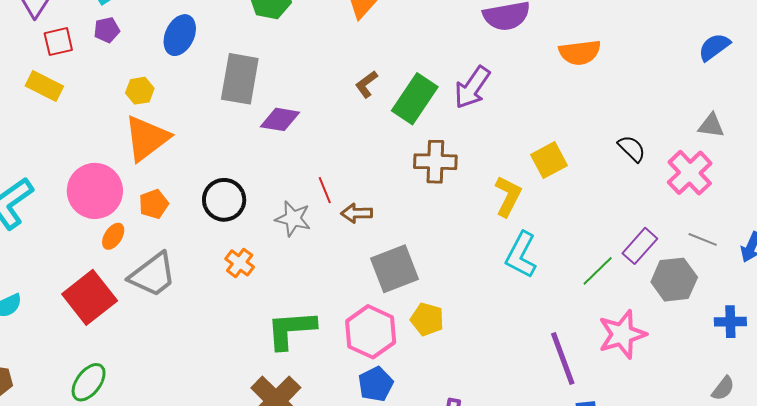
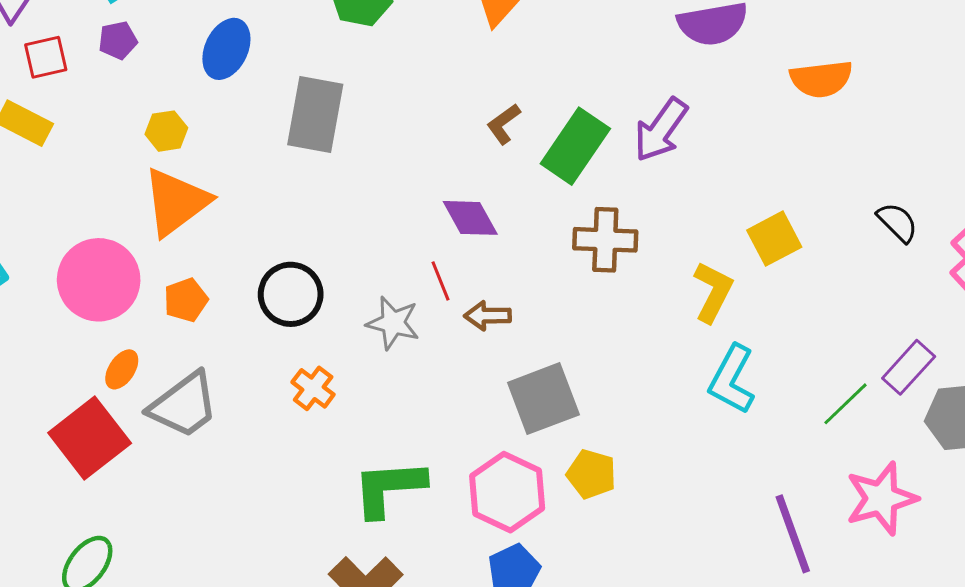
purple diamond: (280, 119) -> (470, 218), moved, turned 51
orange ellipse: (113, 236) -> (122, 369), moved

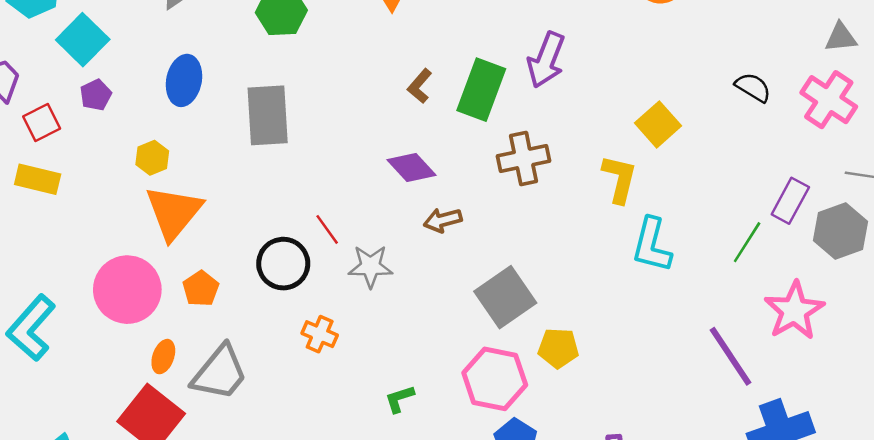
red line: (440, 281) -> (327, 229), moved
brown arrow: (488, 316) -> (443, 220), moved
green L-shape: (389, 488) -> (400, 399), size x0.5

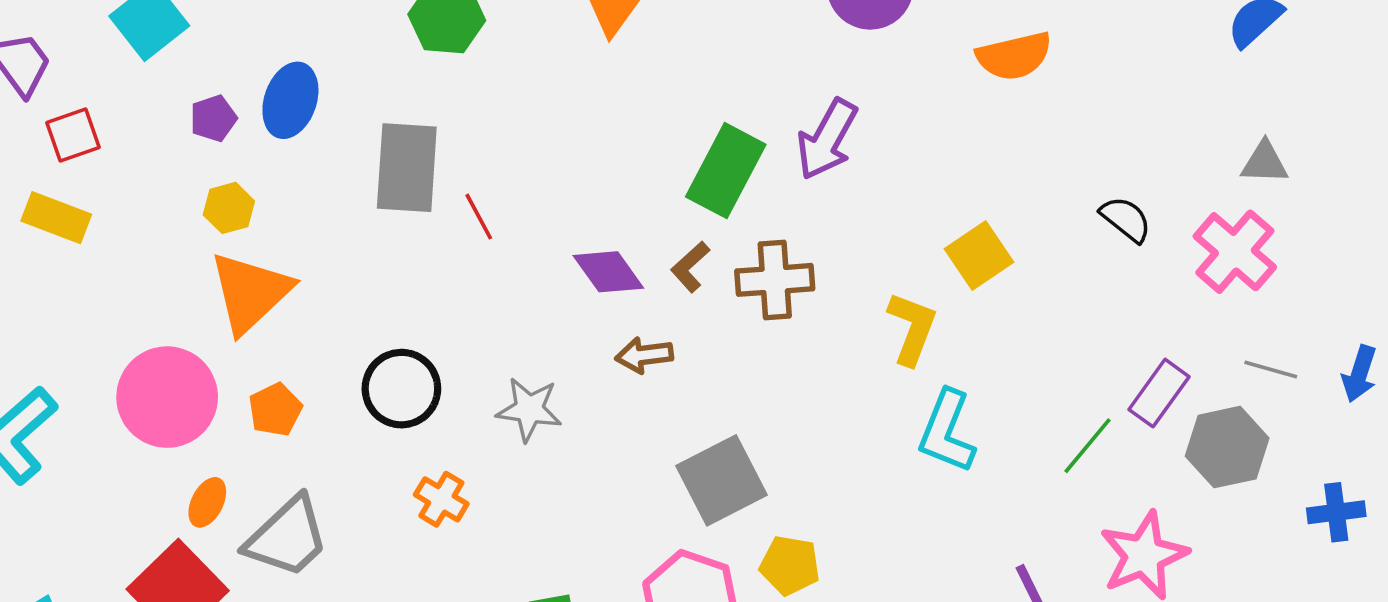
brown L-shape: (420, 86) -> (690, 267), moved
purple pentagon: (96, 95) -> (213, 118), moved
red line: (327, 229) -> (479, 217), moved

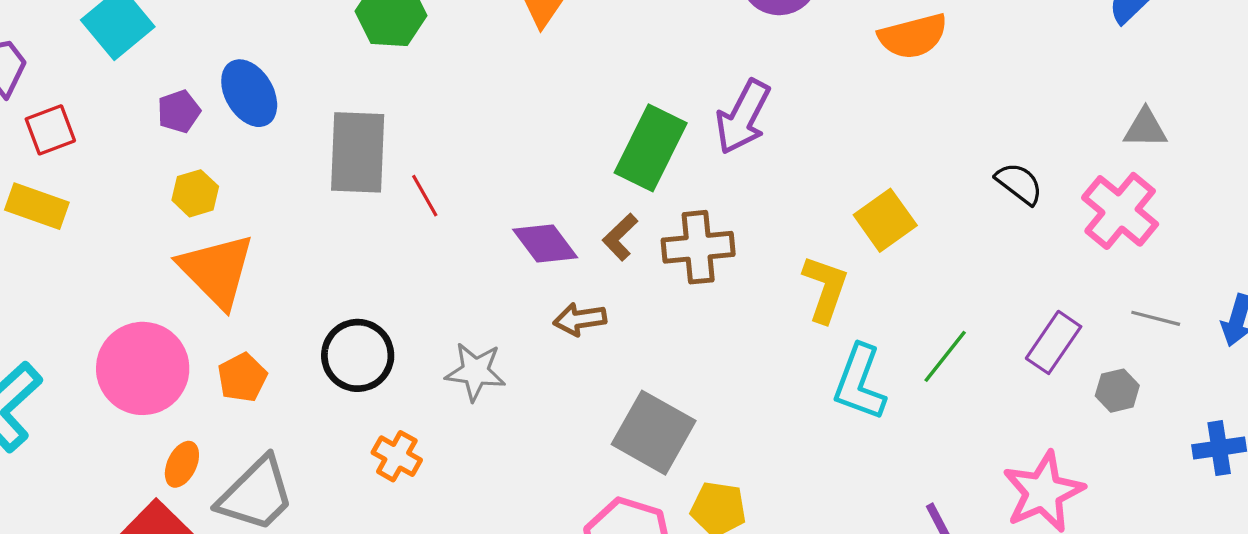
blue ellipse: (290, 100) -> (249, 93), turned -48
orange triangle: (250, 292) -> (217, 270), turned -30
green line: (1088, 446) -> (945, 356), moved
gray hexagon: (1227, 447) -> (1117, 391), size x0.6
gray square: (721, 480) -> (654, 433), turned -32

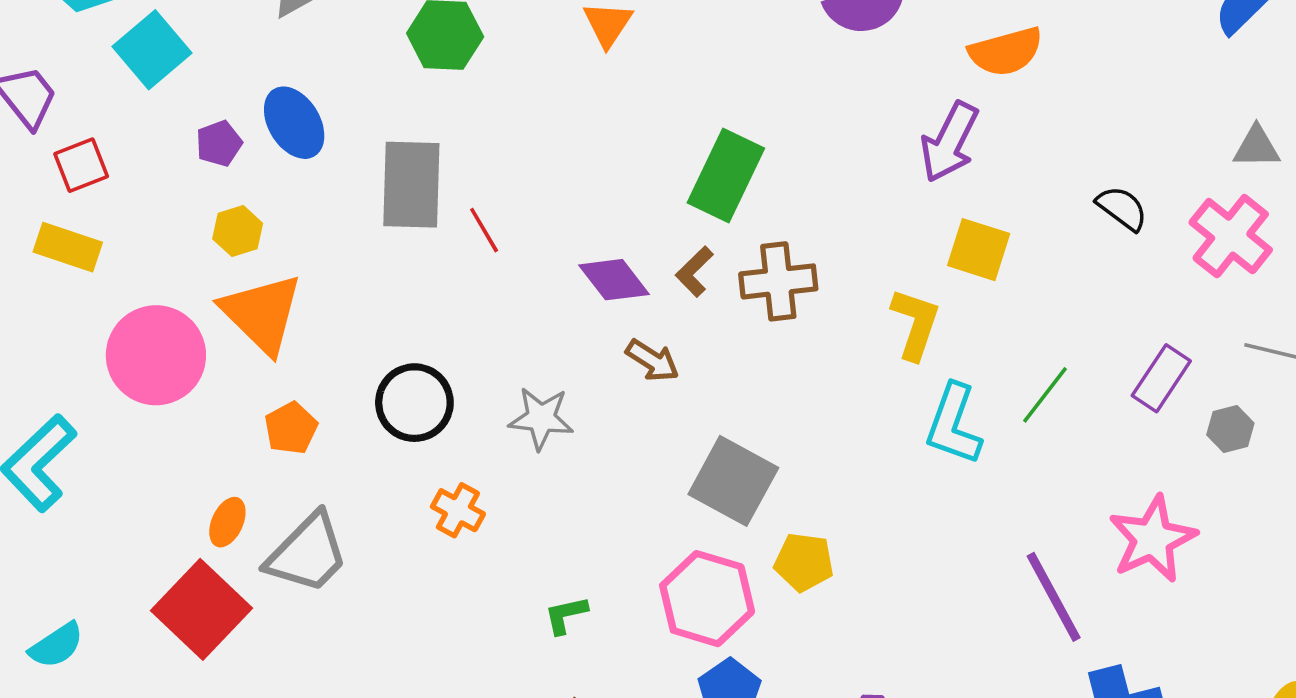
purple arrow: (743, 117) -> (949, 142), moved
yellow square: (885, 220) -> (979, 250), turned -36
brown arrow: (580, 319) -> (652, 360), turned -138
pink circle: (143, 368) -> (156, 355), moved

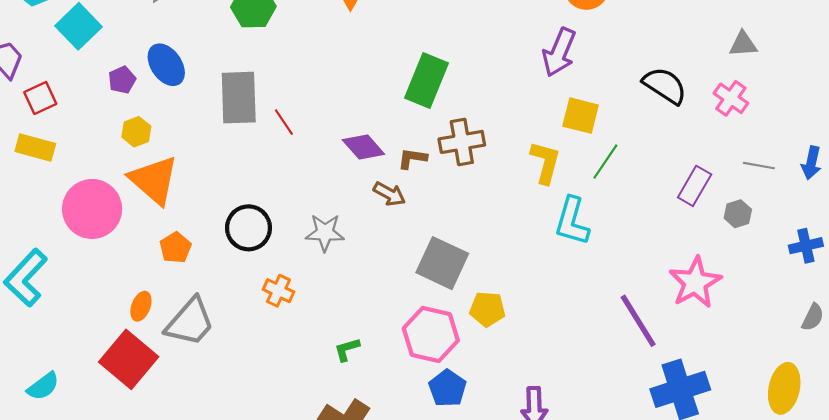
black semicircle: (1122, 208) -> (665, 86), size x1.4
pink cross: (1231, 236) -> (731, 98), size x0.7
brown L-shape: (694, 272) -> (412, 158), moved, turned 56
green line: (1045, 395) -> (605, 162), moved

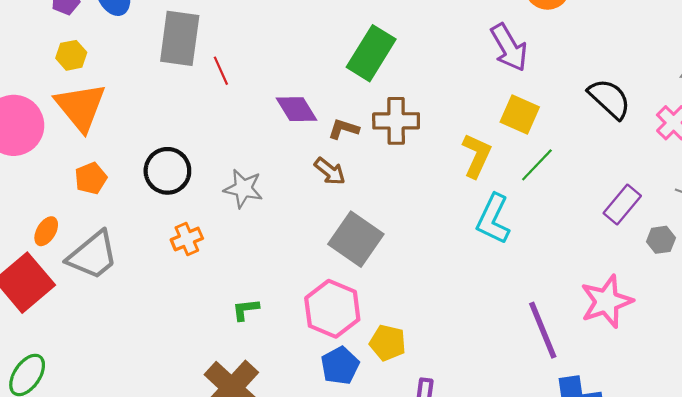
purple arrow: (559, 52) -> (509, 47), turned -63
brown arrow: (389, 194) -> (330, 171), moved
orange cross: (278, 291) -> (187, 239), turned 32
yellow pentagon: (487, 309) -> (388, 343), moved

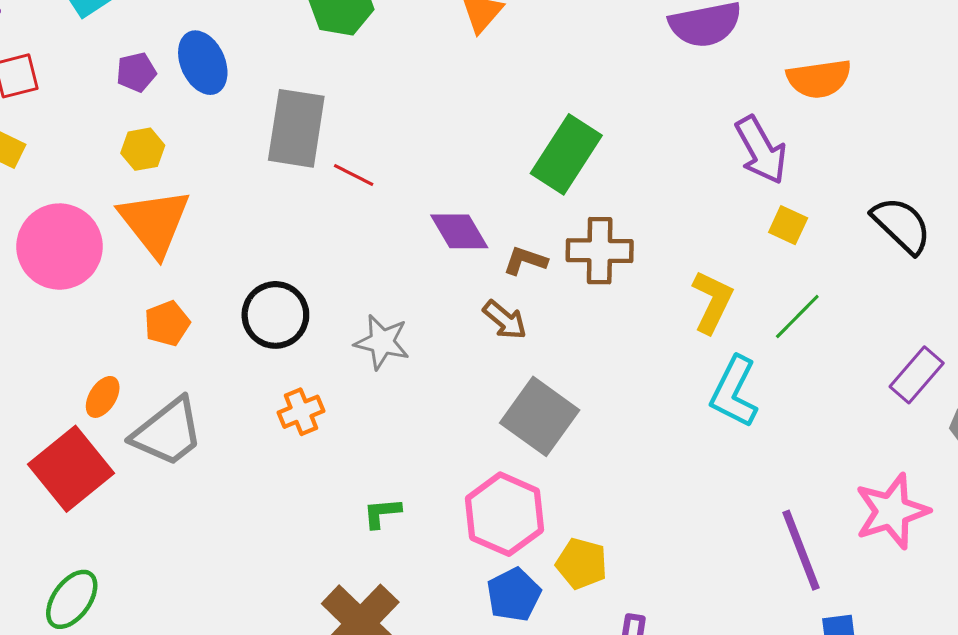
red line: (221, 71) -> (354, 175), turned -40
yellow square: (520, 115) -> (788, 225), moved, size x0.7

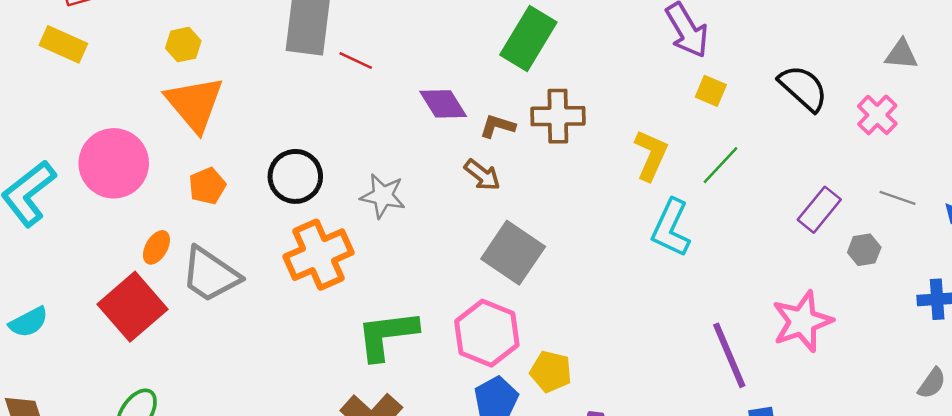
pink circle: (59, 247) -> (114, 163), moved
orange cross: (301, 412) -> (319, 255), size x1.8
gray trapezoid: (168, 432) -> (210, 275), turned 74
green L-shape: (382, 513) -> (387, 335), size x2.0

